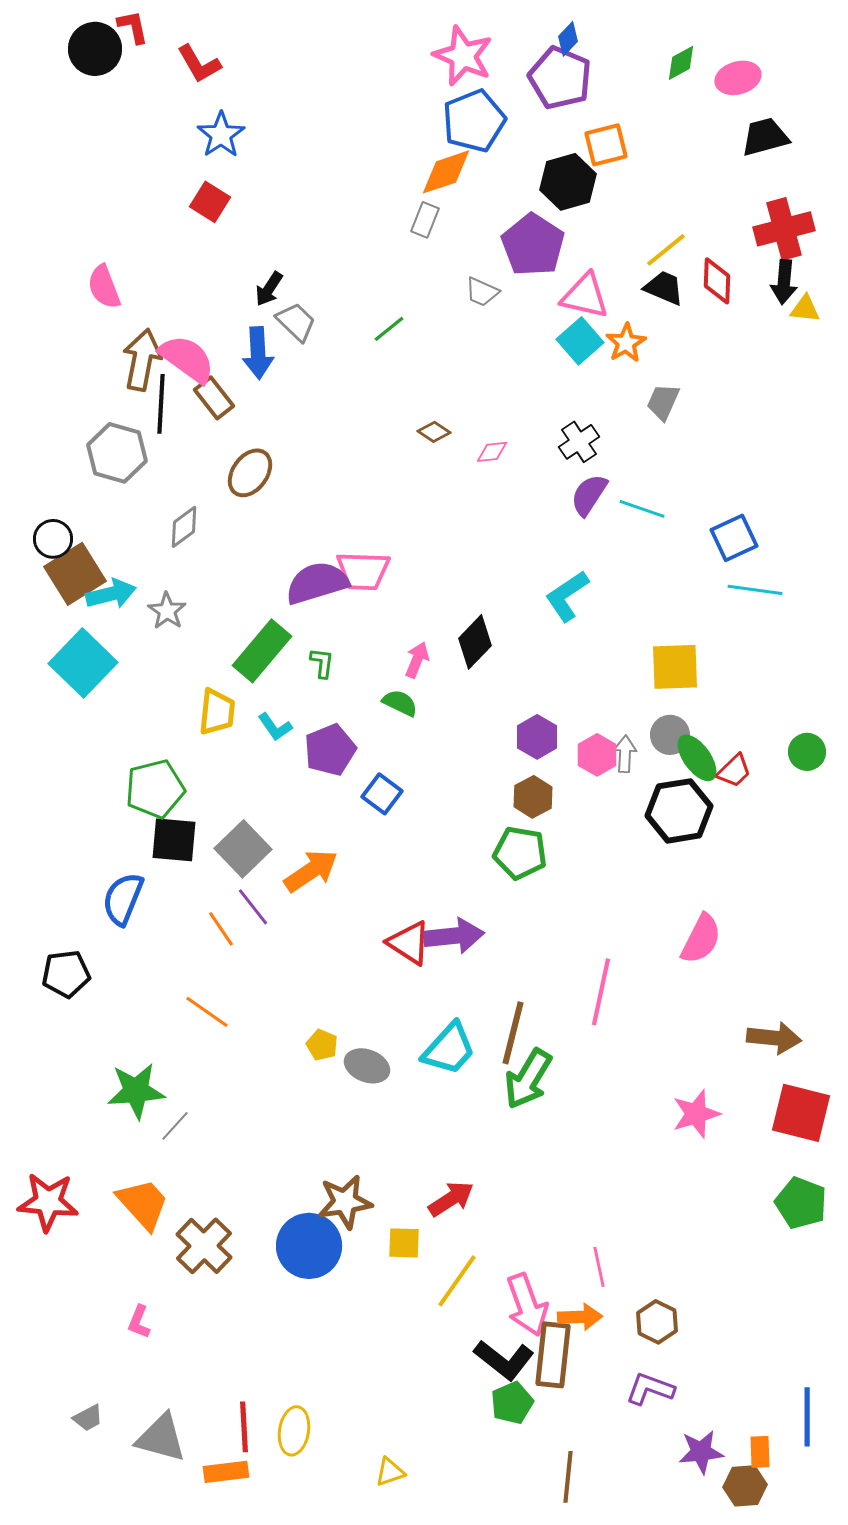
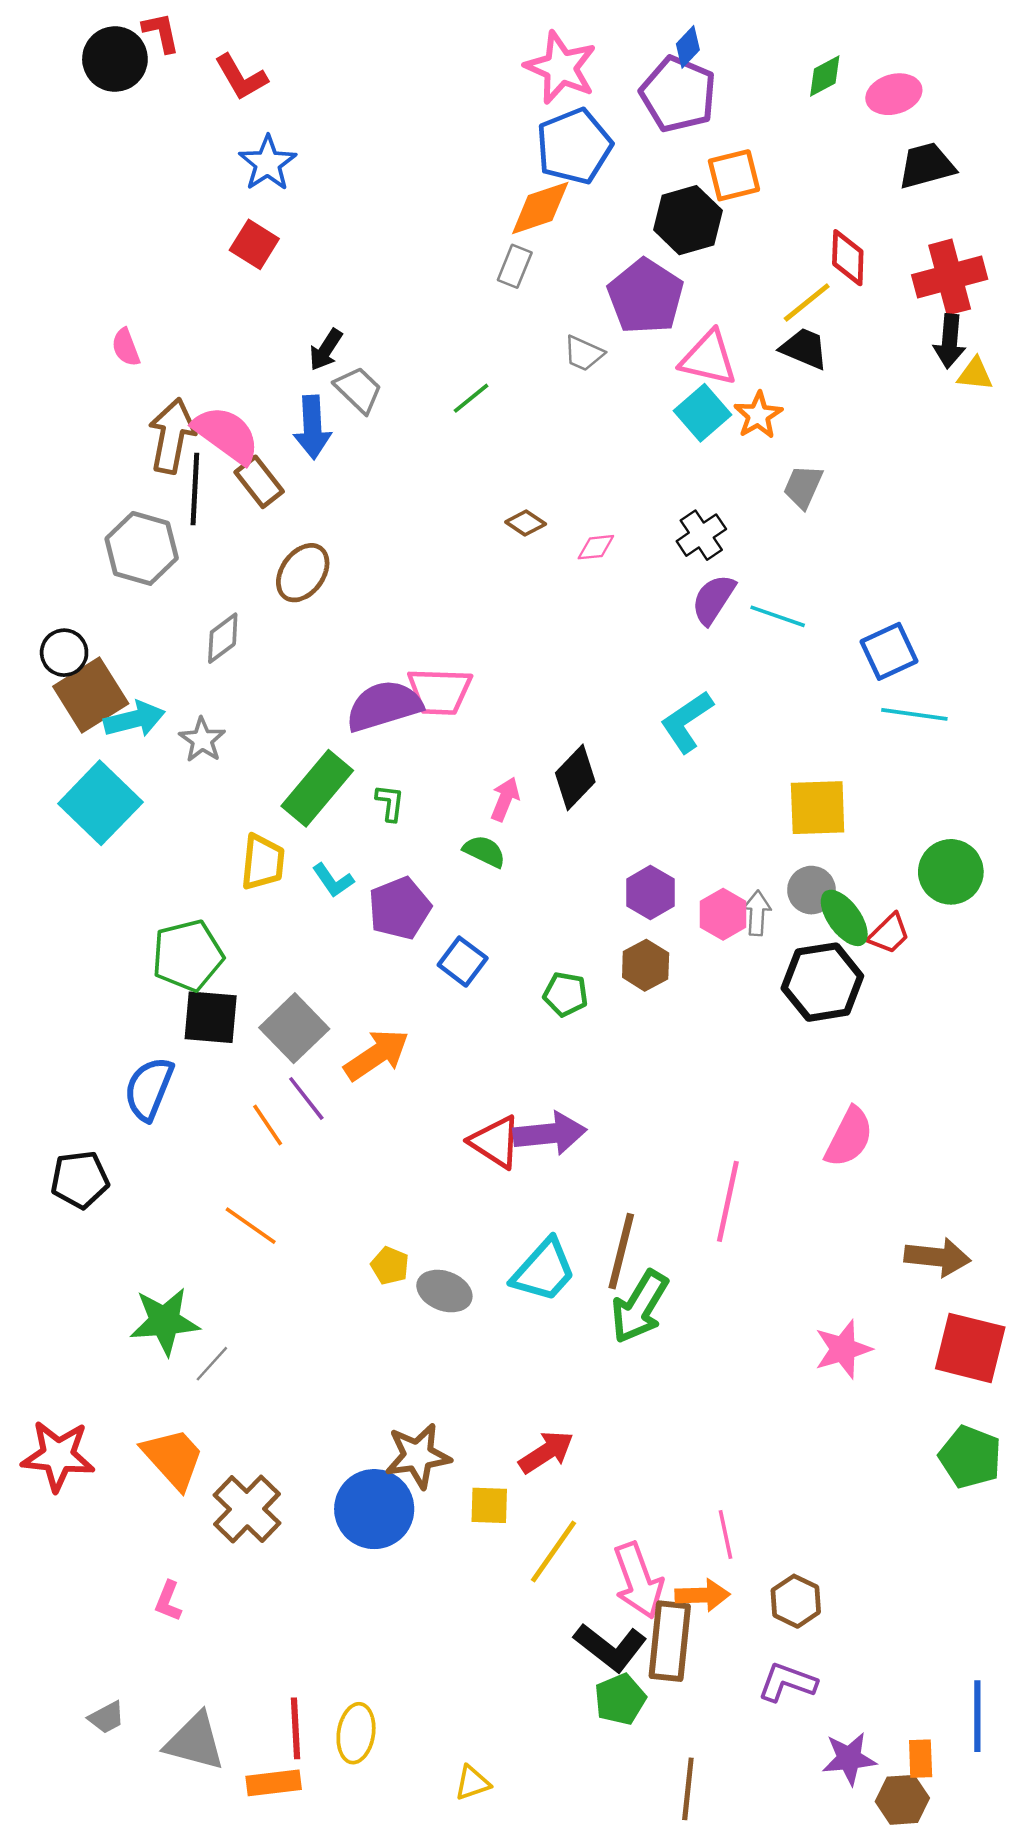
red diamond: (717, 281) -> (848, 258), moved
pink semicircle: (104, 287) -> (126, 347), size x0.7
green circle: (807, 752) -> (951, 872), moved, size x1.4
green pentagon: (520, 853) -> (566, 994), moved, size x0.7

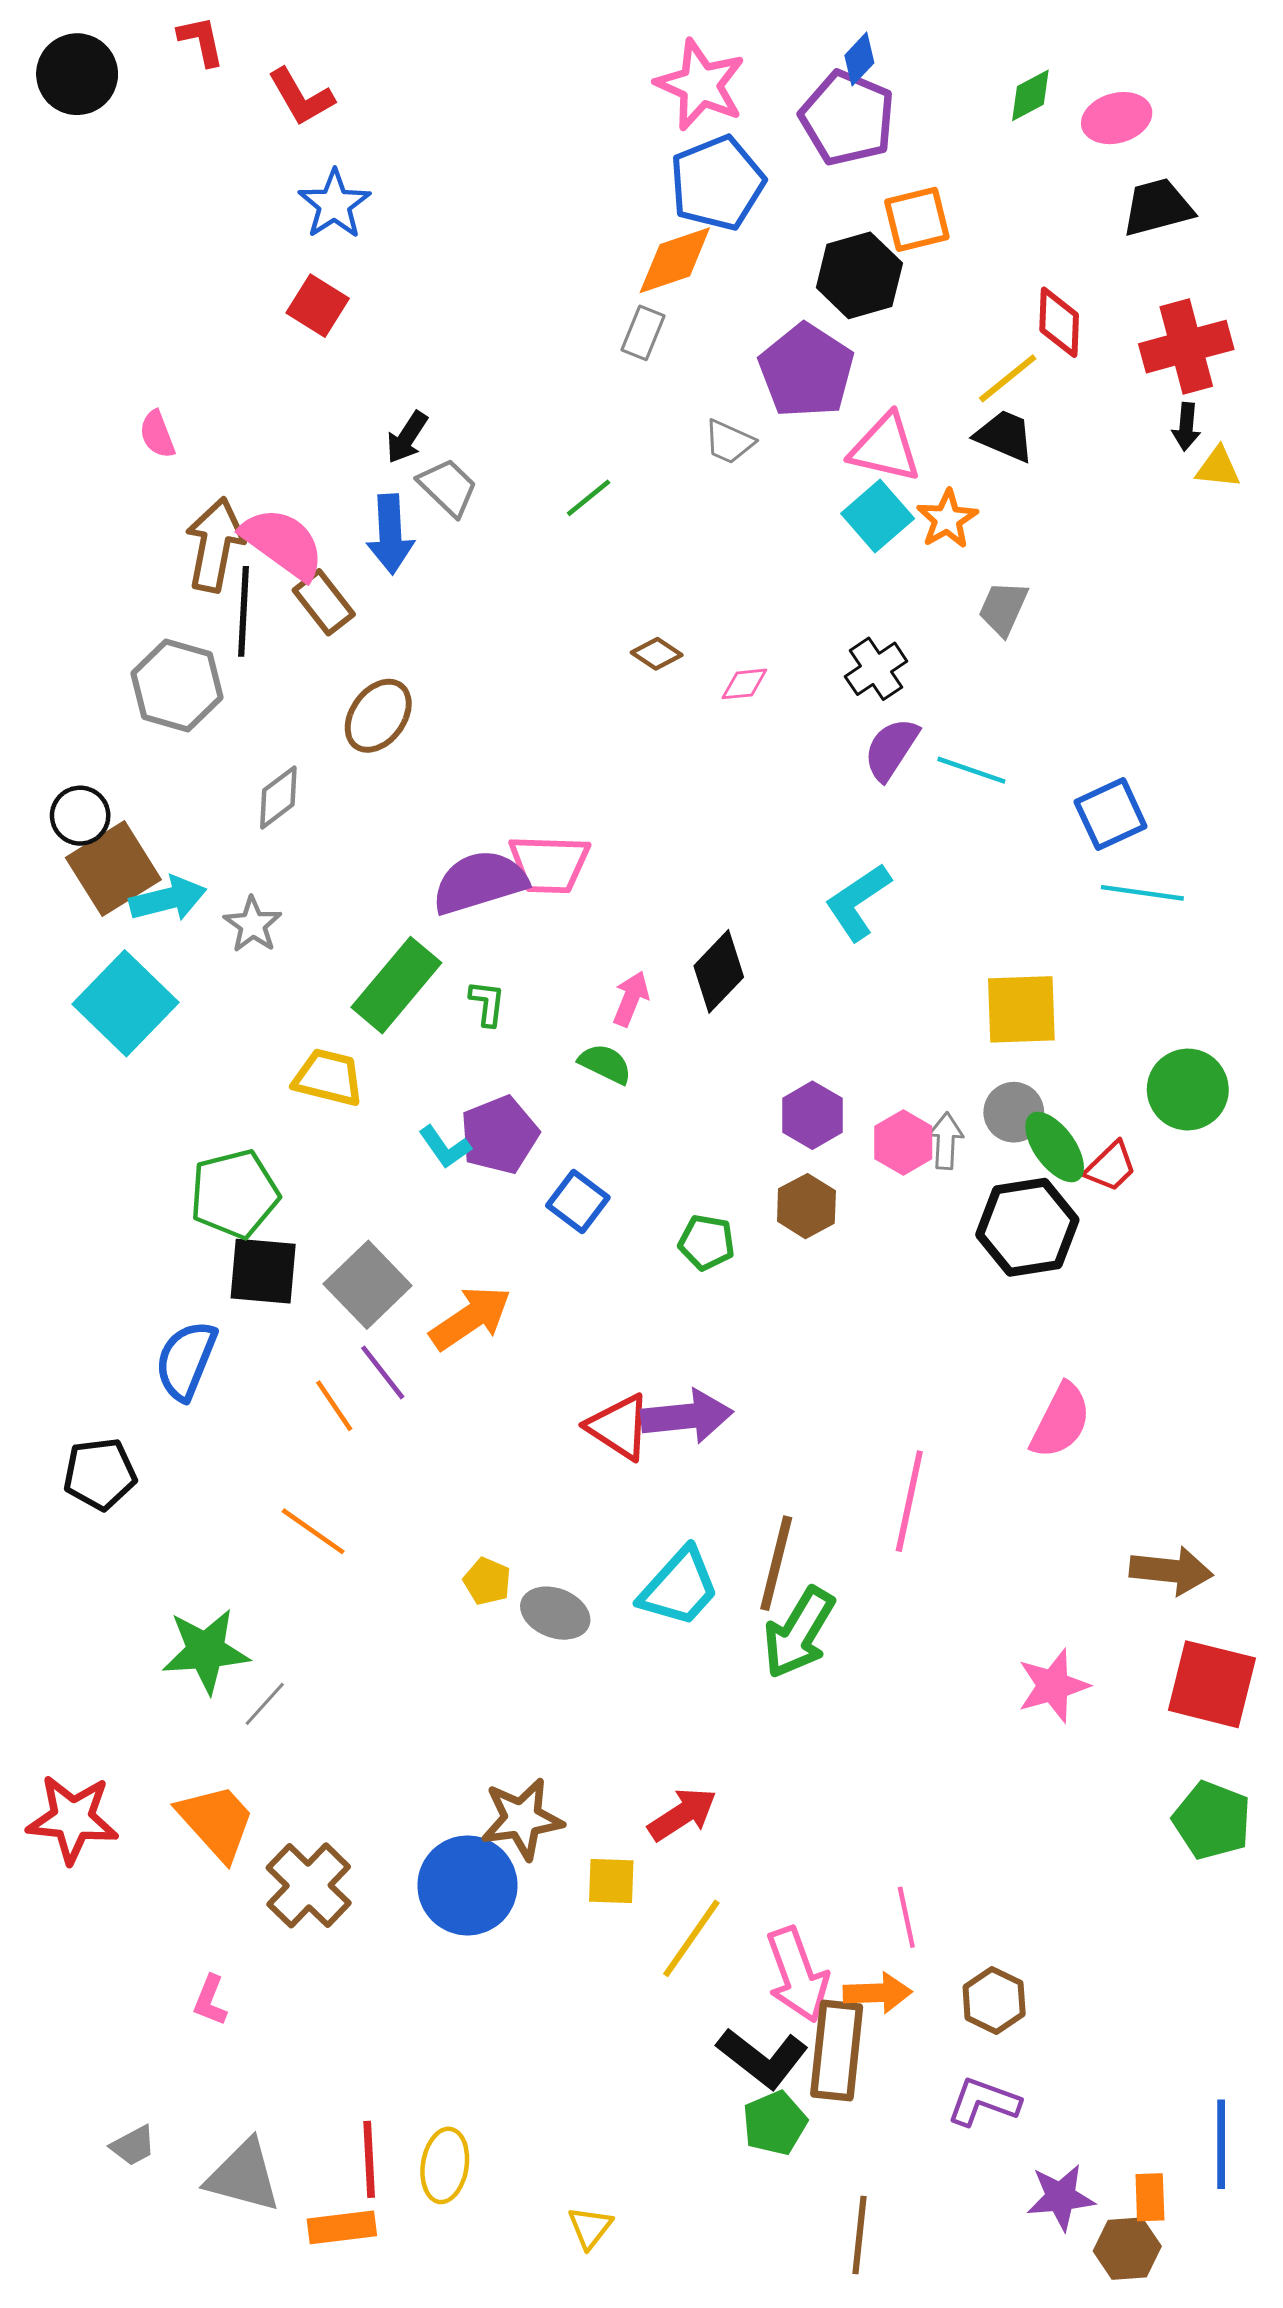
black circle: (115, 59) -> (77, 74), moved
black arrow: (950, 341) -> (1186, 427), size x0.7
yellow trapezoid: (263, 862) -> (328, 1077), turned -82
cyan L-shape: (333, 880) -> (445, 1147), moved
yellow triangle: (472, 1783) -> (590, 2227), turned -33

